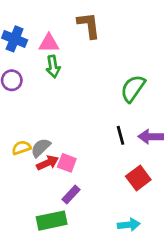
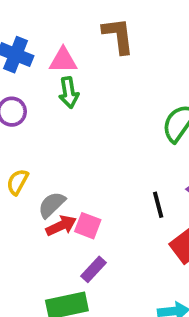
black line: (120, 135) -> (158, 205), moved
yellow semicircle: (21, 148) -> (17, 182), moved, turned -42

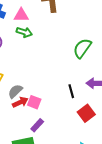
green arrow: (69, 93) -> (24, 32), turned -63

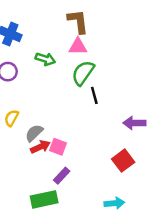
pink triangle: (21, 15) -> (78, 47), moved
green semicircle: (82, 48) -> (83, 73), moved
black line: (71, 91) -> (94, 95), moved

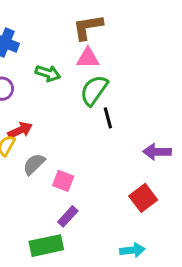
brown L-shape: (78, 21) -> (88, 27), turned -92
red arrow: (40, 147) -> (20, 130), moved

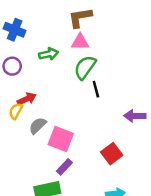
green arrow: (48, 73) -> (49, 54), turned -30
pink square: (63, 181) -> (61, 139), size x1.5
red square: (143, 198) -> (112, 154), moved

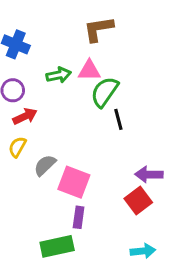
pink triangle: (80, 42) -> (89, 70), moved
red arrow: (27, 99) -> (25, 116), moved
purple arrow: (135, 116) -> (149, 174), moved
purple rectangle: (64, 167) -> (79, 217), turned -35

